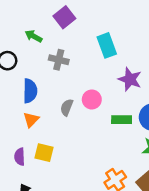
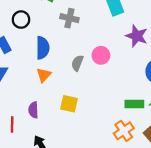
green rectangle: (122, 120) -> (134, 104), moved
yellow square: (44, 153) -> (69, 104), moved

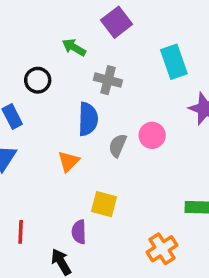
blue semicircle: (43, 48) -> (88, 119), moved
purple semicircle: (33, 110) -> (79, 232), moved
orange cross: (124, 131) -> (162, 249), moved

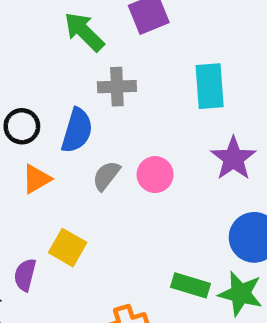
green arrow: (74, 47) -> (84, 32), size x1.4
black circle: (38, 80) -> (22, 126), moved
gray cross: (108, 80) -> (117, 87), turned -32

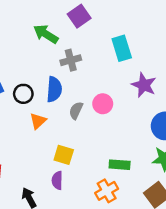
purple semicircle: (25, 275) -> (57, 180), moved
green rectangle: (191, 285) -> (120, 165), moved

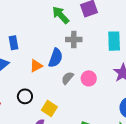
black circle: (23, 94) -> (25, 96), moved
orange triangle: (38, 121) -> (36, 66), moved

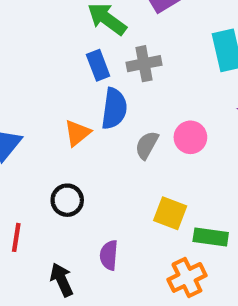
blue rectangle: (13, 43) -> (98, 65), moved
yellow square: (49, 108) -> (170, 213), moved

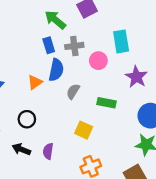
pink circle: (190, 137) -> (98, 61), moved
green rectangle: (211, 237) -> (107, 103), moved
black arrow: (62, 280) -> (21, 149), moved, turned -48

